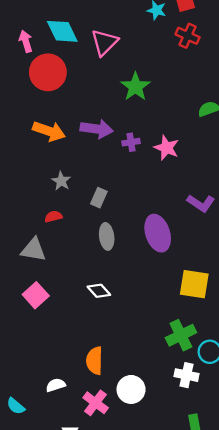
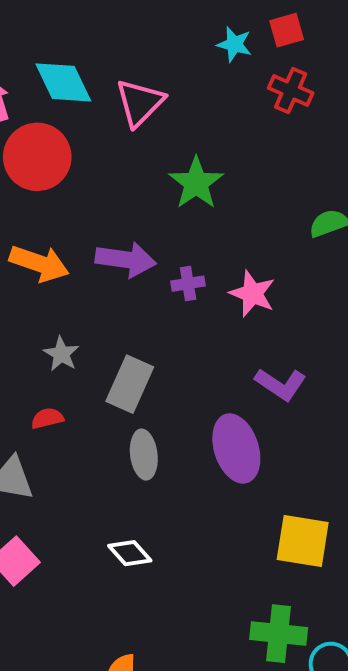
gray rectangle: (99, 198) -> (130, 384), size x1.5
purple L-shape: (201, 203) -> (281, 384), moved
green cross: (181, 335) -> (279, 634), turned 32

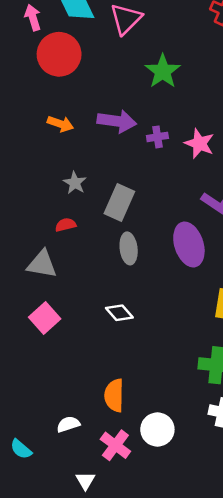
orange arrow: (39, 263) -> (60, 124), size x0.7

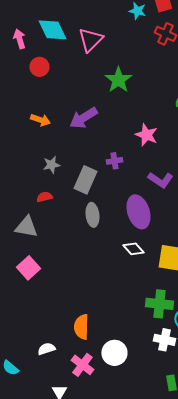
red circle: (59, 54) -> (39, 67), size x0.6
purple arrow: (117, 121) -> (83, 118), turned 140
purple cross: (157, 137) -> (114, 161), moved
gray star: (75, 183) -> (51, 165), turned 30
white diamond: (119, 313) -> (133, 249), moved

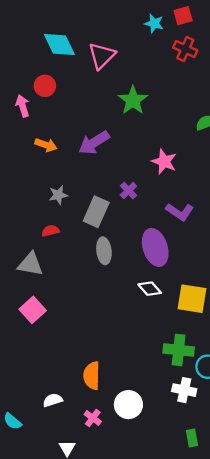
pink arrow: (19, 39) -> (23, 106), moved
purple cross: (114, 161) -> (128, 191), turned -35
pink cross: (82, 365) -> (93, 418), size x0.7

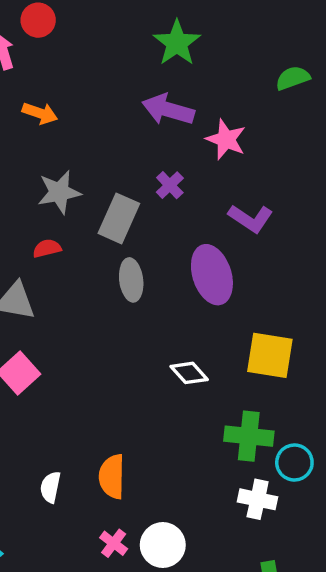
purple arrow: (94, 143) -> (168, 110), moved, turned 48
gray star: (58, 195) -> (59, 192), size x1.4
white diamond: (150, 289) -> (189, 373), moved
white semicircle: (53, 400) -> (50, 487), moved, turned -60
white circle: (128, 405) -> (163, 545), moved

